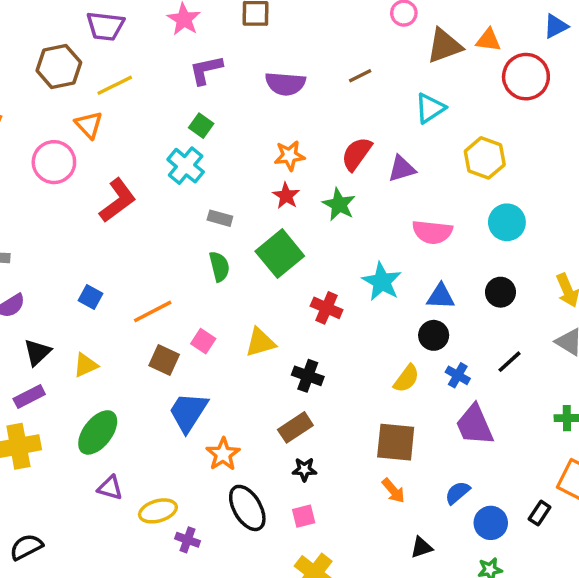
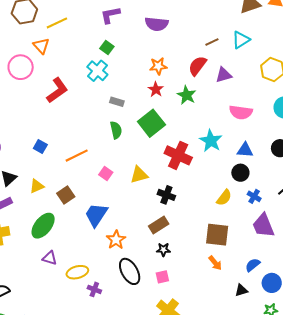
brown line: (360, 76) -> (212, 42), moved
red cross: (327, 308) -> (178, 155), size x1.5
brown square: (164, 360) -> (66, 195), moved, turned 30
black triangle: (421, 547) -> (241, 290), moved

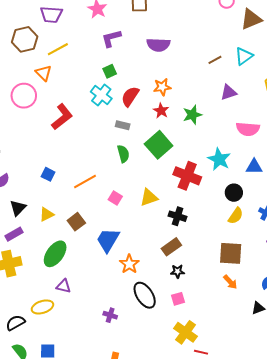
green square: (107, 48) -> (110, 71), turned 32
red semicircle: (197, 66) -> (130, 96), moved
green star: (187, 95) -> (192, 115), turned 30
black circle: (240, 173) -> (234, 193), moved
yellow ellipse: (77, 272) -> (42, 307), moved

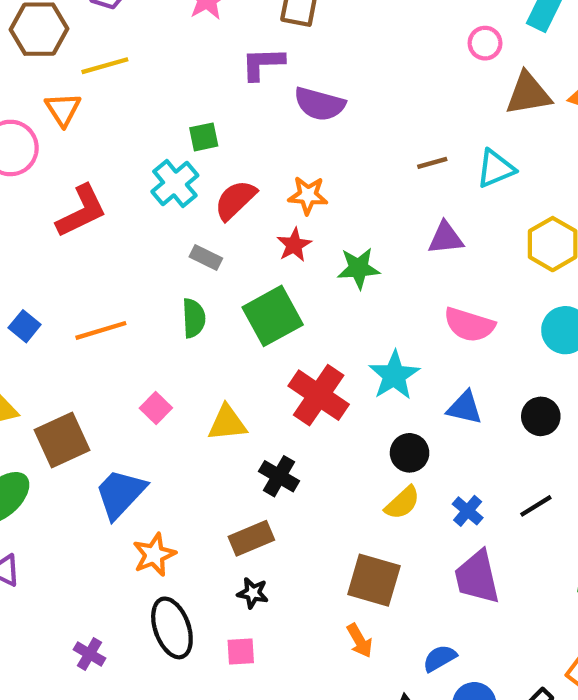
purple L-shape: (111, 38) -> (263, 64), moved
orange line: (85, 181) -> (101, 330), moved
brown square: (76, 222) -> (62, 440), size x1.4

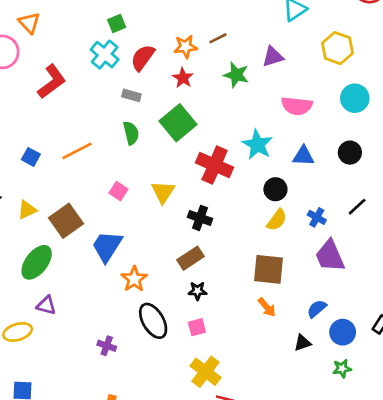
brown line: (432, 163) -> (218, 38), moved
green star: (359, 268) -> (236, 75), moved, turned 30
yellow triangle: (227, 423) -> (163, 192), turned -40

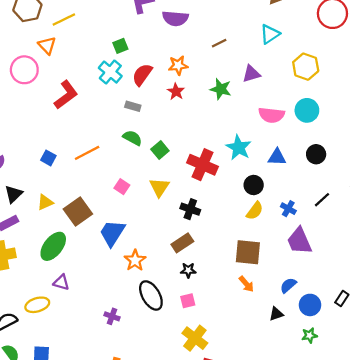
brown line: (218, 38) -> (219, 43), moved
cyan circle: (355, 98) -> (307, 110), moved
green square: (178, 123) -> (160, 150), moved, size x0.6
green semicircle: (131, 133) -> (132, 138), turned -48

